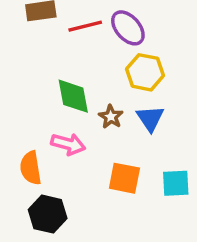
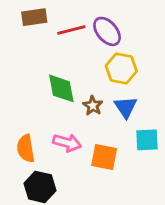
pink arrow: (68, 144) -> (67, 143), moved
cyan square: (176, 183) -> (147, 140), moved

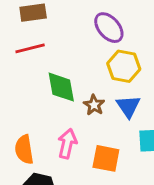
red line: (71, 30) -> (30, 48), moved
pink arrow: (67, 143) -> (67, 144), turned -92

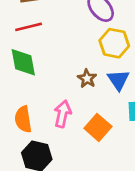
green diamond: (61, 87) -> (23, 62), moved
orange square: (106, 158) -> (98, 127), turned 30

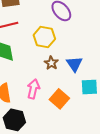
yellow hexagon: (114, 43) -> (44, 37), moved

